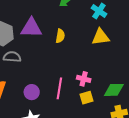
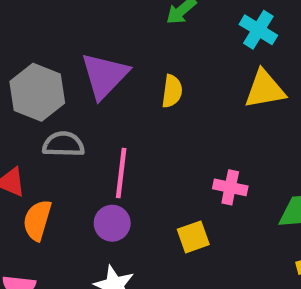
purple triangle: (31, 28) -> (105, 75), turned -45
pink line: (59, 88) -> (121, 173), moved
yellow square: (86, 98) -> (193, 237), moved

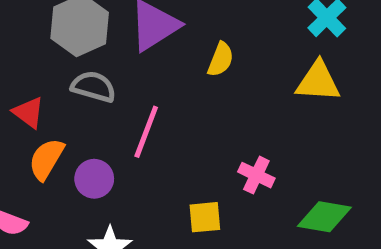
purple circle: (112, 223) -> (94, 179), moved

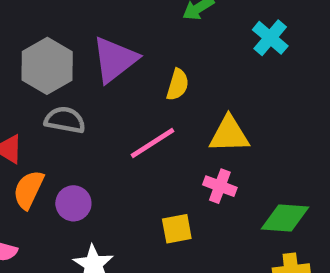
yellow triangle: (318, 82) -> (229, 134), moved
pink line: (146, 132) -> (153, 143), moved, turned 42

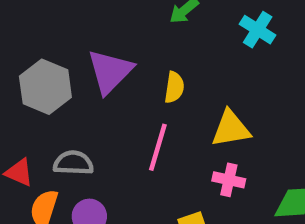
gray semicircle: (65, 120) -> (73, 163), moved
pink line: (153, 143) -> (158, 147), turned -33

